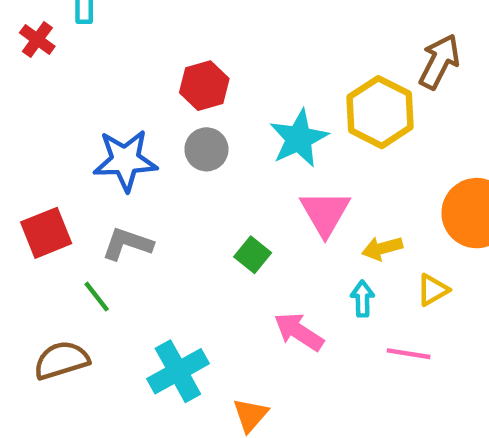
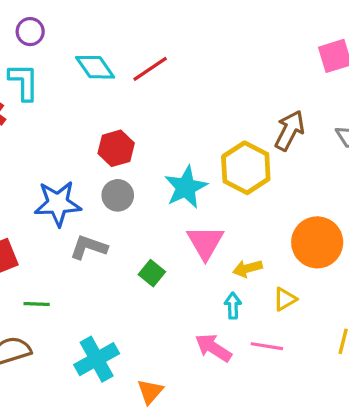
gray L-shape: (127, 244) -> (89, 247), moved
green line: (97, 297) -> (37, 304), turned -50
pink arrow: (299, 332) -> (213, 348), moved

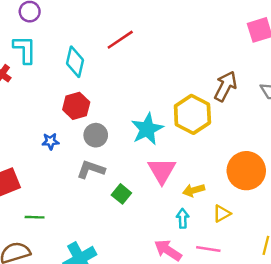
cyan diamond: (95, 67) -> (75, 62), moved, turned 48
red hexagon: (116, 148) -> (76, 106), moved
blue star: (58, 203) -> (50, 141), size x0.5
gray L-shape: (89, 247) -> (91, 169), moved

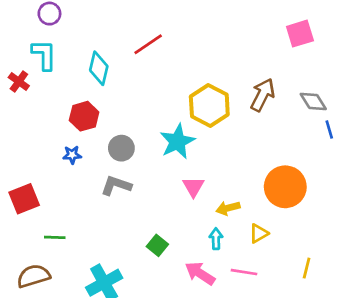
red hexagon: (76, 106) -> (84, 116), moved
yellow hexagon: (192, 114) -> (209, 106), moved
pink triangle: (162, 171) -> (193, 187), size x0.7
green square: (121, 194) -> (157, 245), moved

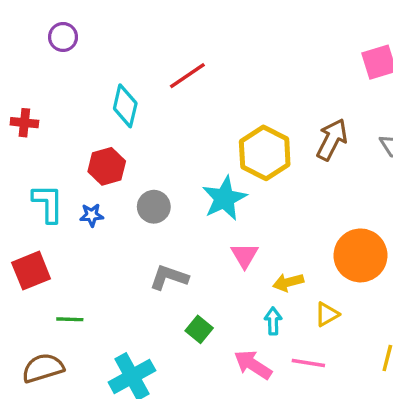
cyan L-shape: (44, 55) -> (48, 203), moved
red cross: (19, 82) -> (24, 123), turned -30
gray L-shape: (116, 185) -> (169, 277), moved

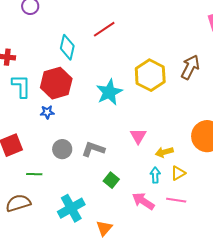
red hexagon: (107, 166) -> (56, 83), size x1.4
cyan star: (224, 198) -> (109, 92), moved
cyan L-shape: (48, 203) -> (21, 86), moved
gray circle: (154, 207) -> (62, 149), moved
yellow triangle: (327, 314) -> (178, 173), moved

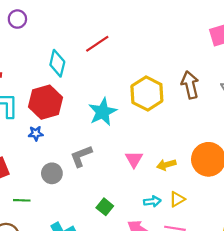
brown arrow: (190, 67) -> (190, 85), turned -40
gray L-shape: (93, 149) -> (81, 156), moved, turned -40
yellow arrow: (164, 152) -> (166, 165), moved
cyan arrow: (155, 175) -> (152, 201), turned 84

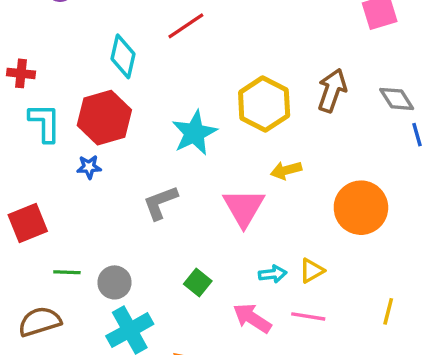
brown arrow: (190, 85) -> (332, 90), turned 32
pink triangle: (134, 159) -> (244, 208), size x1.5
yellow arrow: (166, 165) -> (286, 170), moved
gray circle: (52, 173) -> (114, 282), moved

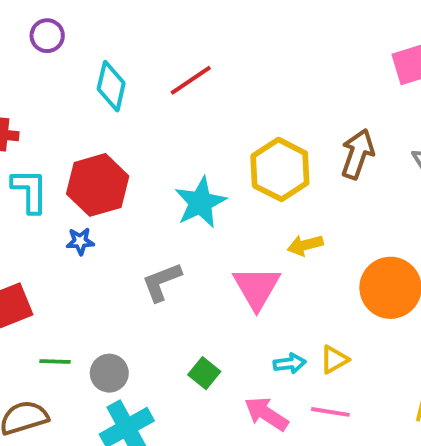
cyan diamond: (123, 56) -> (111, 86), moved

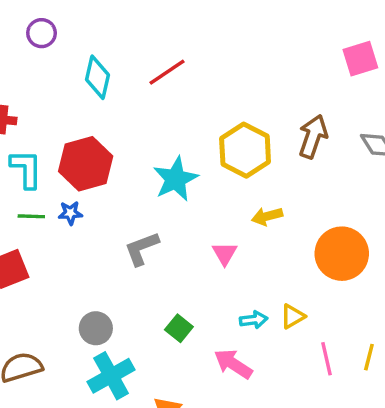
pink triangle: (257, 288) -> (225, 254), size x0.6
green line: (55, 361) -> (31, 216), moved
pink line: (330, 412) -> (326, 359), moved, turned 68

